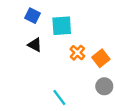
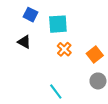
black triangle: (35, 45) -> (24, 42), moved
orange cross: (77, 53) -> (64, 49), moved

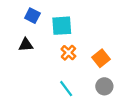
black triangle: (24, 42) -> (26, 45), turned -32
cyan line: (56, 91) -> (66, 89), moved

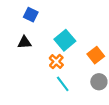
cyan square: (62, 26) -> (65, 40), moved, turned -36
orange cross: (68, 53) -> (56, 62), moved

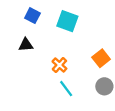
cyan square: (65, 40) -> (67, 21), moved, turned -30

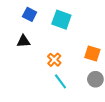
orange square: (101, 58) -> (92, 54), turned -35

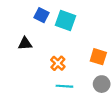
blue square: (30, 14) -> (41, 15), moved
cyan line: (60, 81) -> (64, 86), turned -49

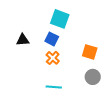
blue square: (41, 15) -> (52, 39), moved
cyan line: (64, 86) -> (54, 87), moved

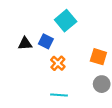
cyan square: (60, 19) -> (66, 21), turned 30
blue square: (52, 39) -> (46, 41), moved

